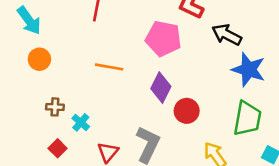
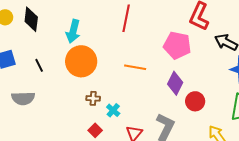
cyan arrow: (29, 20) -> (73, 31), turned 50
orange circle: (39, 59) -> (81, 61), size x1.8

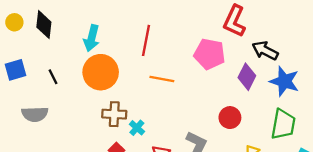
red line: (126, 18) -> (146, 40), moved
purple diamond: (175, 83) -> (247, 77), moved
brown cross: (93, 98) -> (114, 114), size x1.5

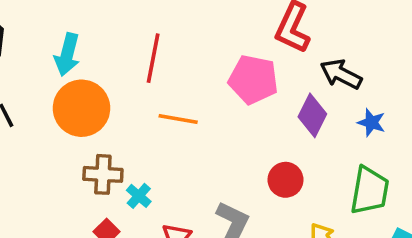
blue star: (284, 81) -> (371, 123), size x0.6

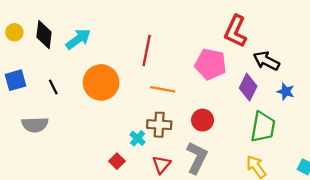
cyan arrow: (67, 55) -> (78, 39), moved, turned -140
brown cross: (103, 174) -> (159, 125), moved
red circle: (286, 180) -> (203, 120), moved
green trapezoid: (370, 191) -> (263, 127), moved

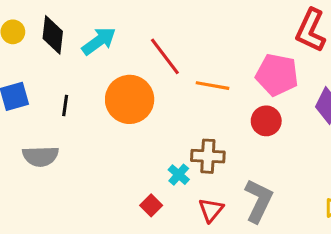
red line: (147, 51) -> (165, 56), moved, turned -48
black line: (53, 87) -> (65, 106), turned 35
orange line: (163, 89) -> (212, 86), moved
red circle: (203, 120) -> (266, 121), moved

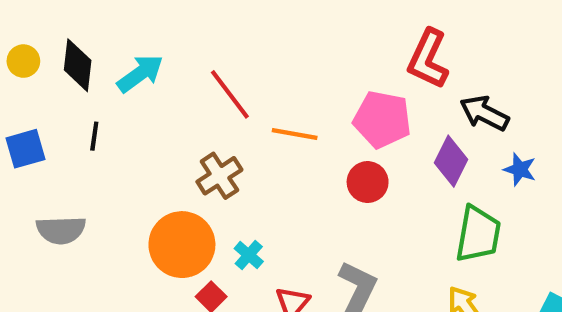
orange circle: (130, 99) -> (182, 245), moved
black line: (65, 106) -> (94, 136), moved
brown cross: (208, 156) -> (219, 176), moved, turned -36

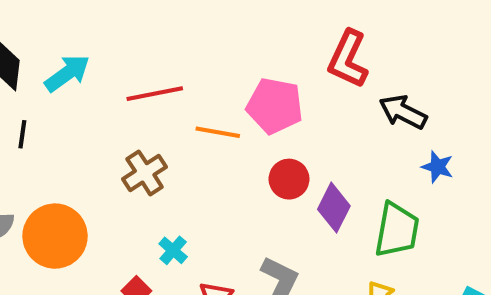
red line: (230, 94) -> (155, 94), turned -64
pink pentagon: (382, 119) -> (275, 106), moved
purple diamond: (451, 161) -> (334, 208), moved
orange circle: (182, 245) -> (55, 236), moved

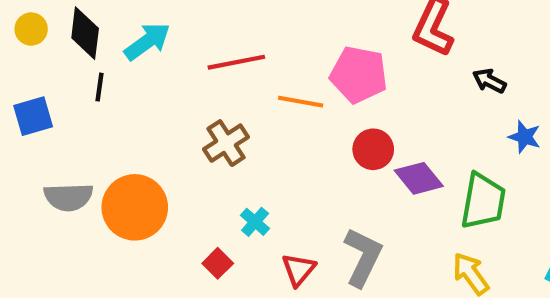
black arrow: (403, 112) -> (489, 81), size x0.7
black line: (22, 134) -> (100, 87), moved
purple diamond: (334, 208) -> (419, 178), turned -66

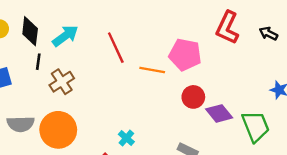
red line: (236, 62) -> (116, 48), turned 76
black arrow: (489, 81) -> (268, 34), moved
brown cross: (226, 143) -> (62, 82), moved
green trapezoid: (483, 201) -> (256, 126), turned -32

